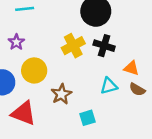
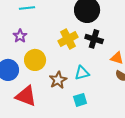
cyan triangle: (109, 86) -> (82, 73), moved

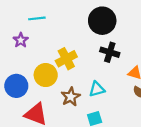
purple star: (20, 36) -> (21, 40), moved
yellow cross: (68, 39) -> (66, 59), moved

